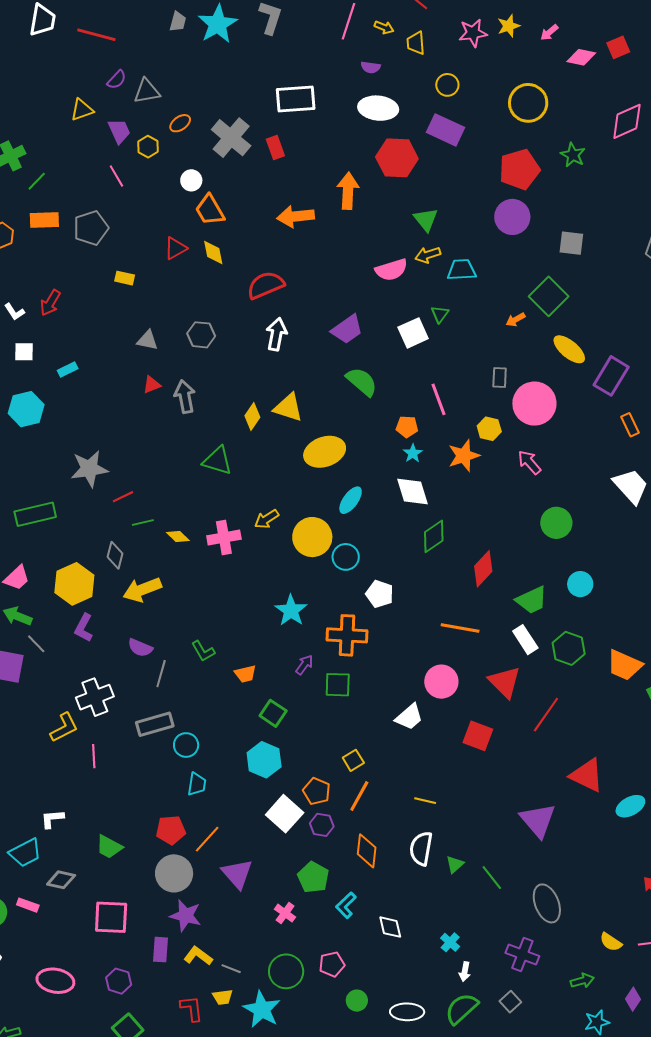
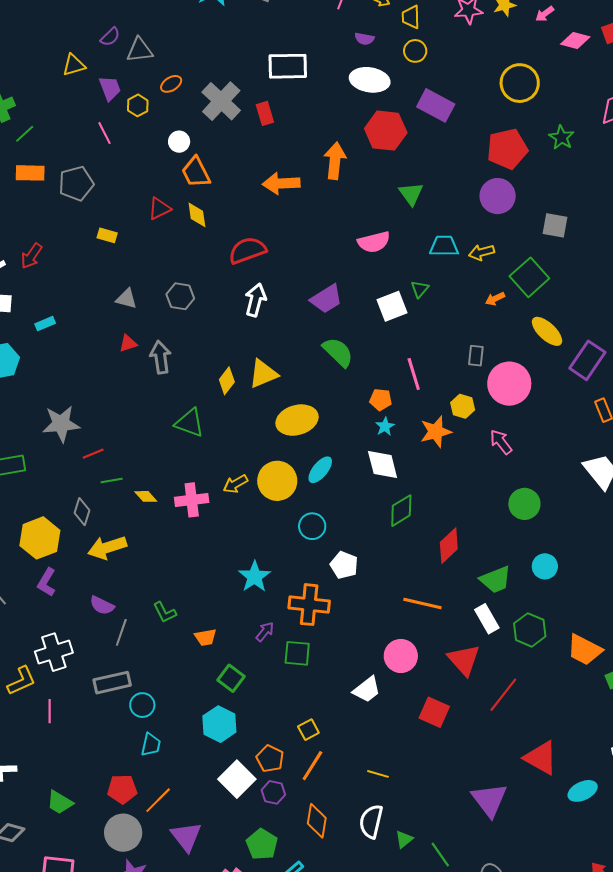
yellow circle: (447, 85) -> (415, 51), moved
yellow arrow: (428, 255) -> (481, 252), moved
yellow triangle: (288, 408) -> (263, 374), turned -44
yellow circle: (312, 537) -> (277, 481), moved

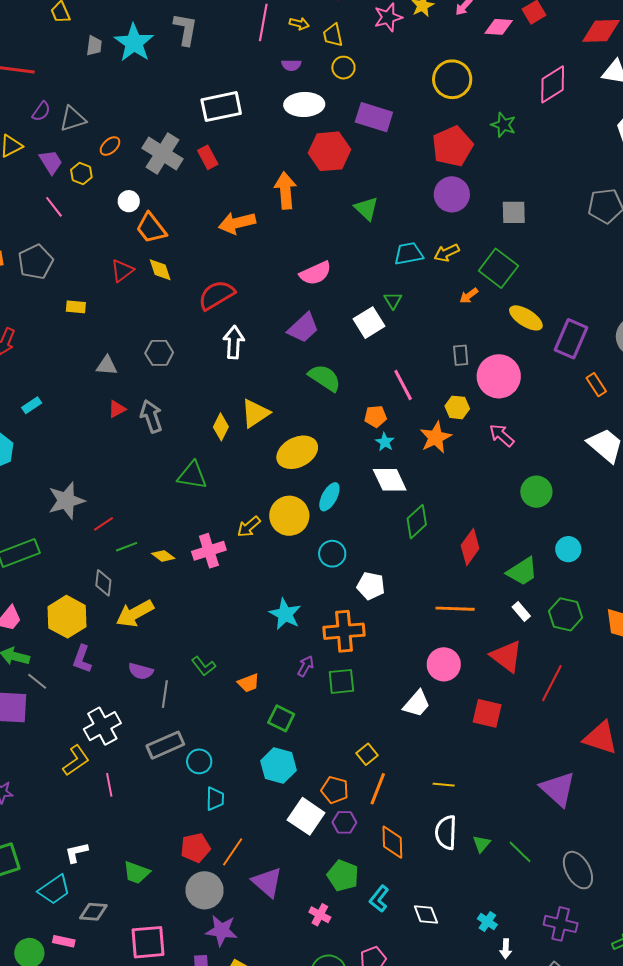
pink semicircle: (374, 242) -> (315, 273), moved
white rectangle: (487, 619) -> (521, 612), size x0.7

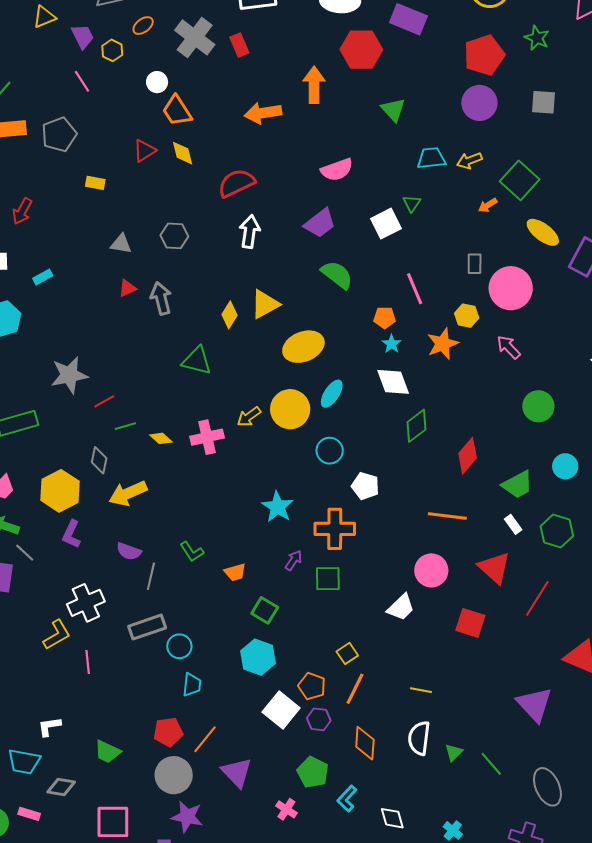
gray square: (514, 212) -> (544, 102), moved
cyan trapezoid: (54, 890) -> (24, 762), turned 40

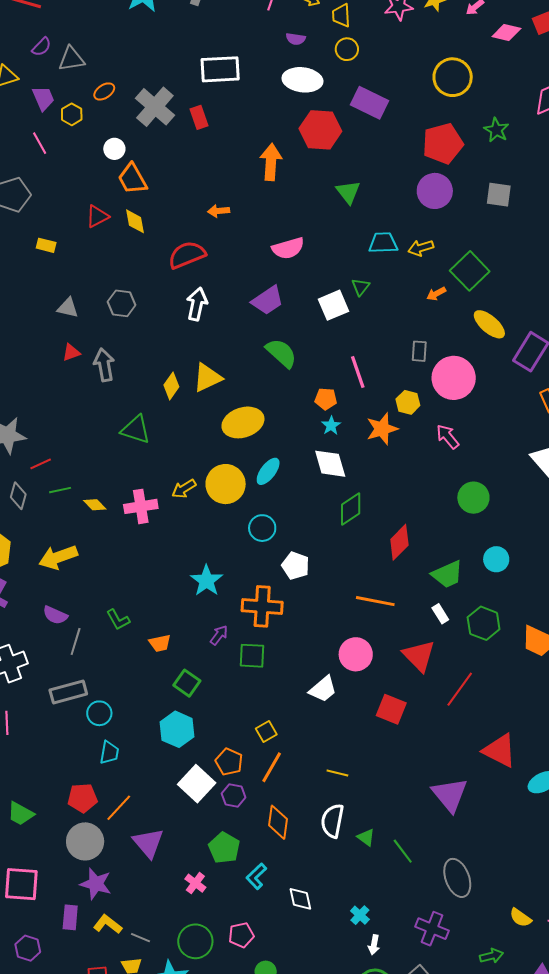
orange arrow: (263, 113) -> (219, 211), moved, size x0.6
gray diamond: (99, 460) -> (18, 496), moved
green triangle: (454, 752) -> (366, 837), turned -42

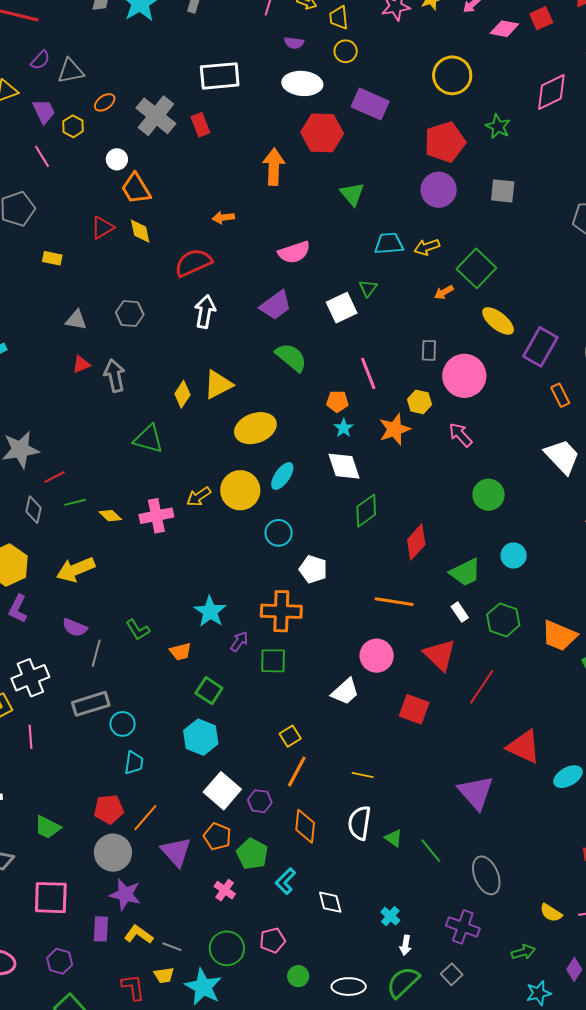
cyan star: (207, 581) -> (210, 612), moved
orange pentagon: (229, 762) -> (217, 836), moved

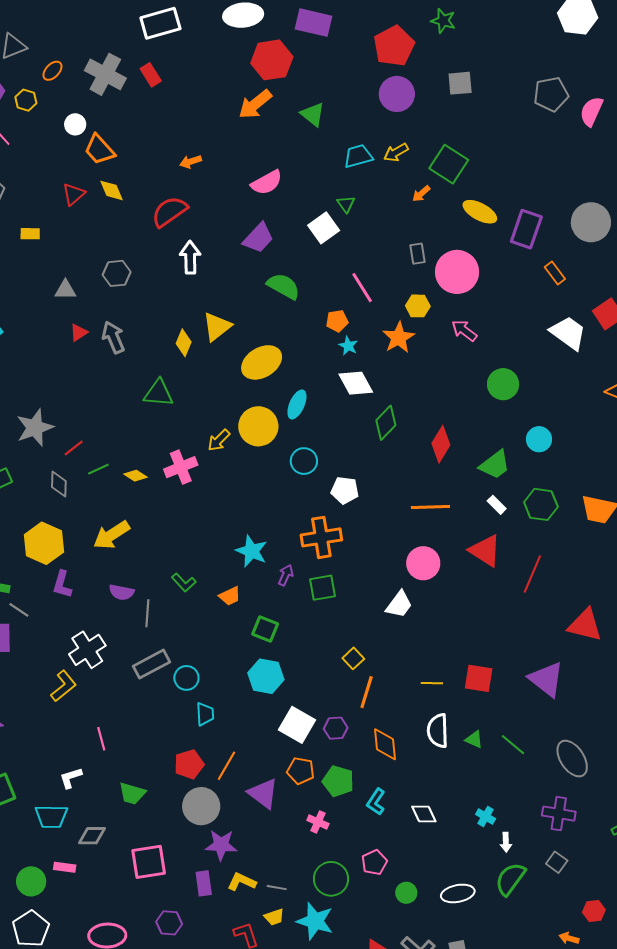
orange arrow: (274, 167) -> (255, 104), moved, turned -120
red square: (414, 709) -> (479, 678), moved
pink line: (30, 737) -> (101, 739), moved

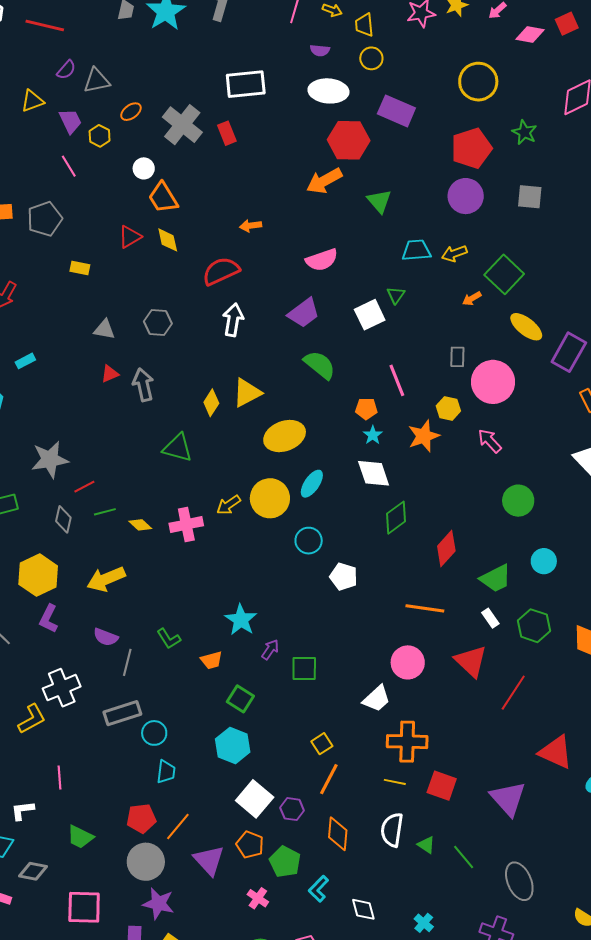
orange cross: (321, 537) -> (407, 742), moved

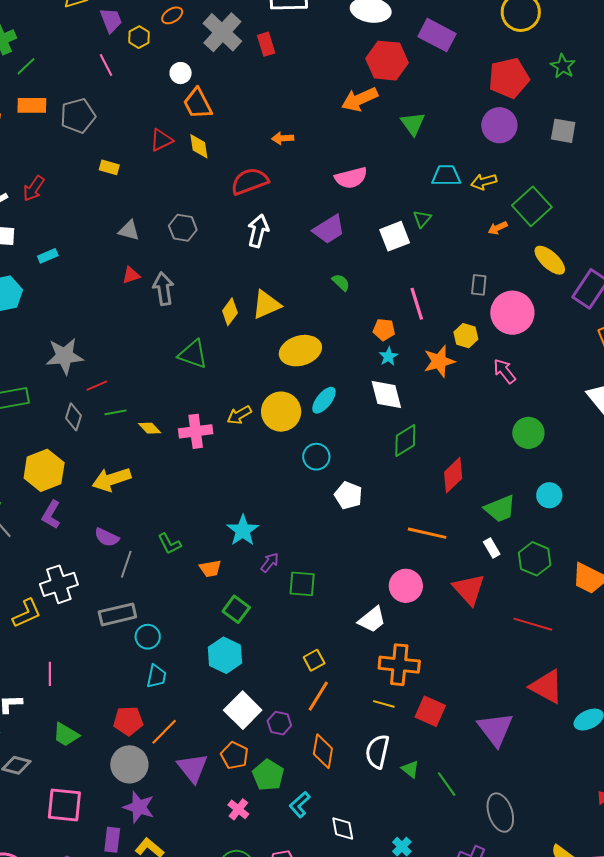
green semicircle: (320, 365) -> (341, 282), size x0.6
red line: (513, 693) -> (533, 624), moved, turned 69

